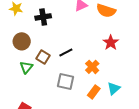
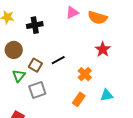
gray square: (66, 81) -> (37, 90), moved, turned -30
cyan triangle: (114, 88) -> (107, 95), turned 32
orange rectangle: (94, 92) -> (79, 99), moved

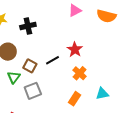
pink triangle: (72, 13) -> (75, 10), moved
orange semicircle: (97, 18) -> (106, 16), moved
red star: (103, 49) -> (75, 50), moved

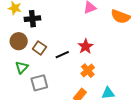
black cross: (28, 26) -> (32, 19), moved
brown square: (30, 66) -> (39, 48), moved

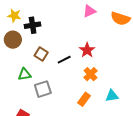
brown circle: (19, 41) -> (13, 40), moved
green triangle: (22, 67) -> (24, 74), turned 40

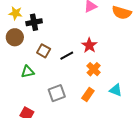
gray square: (43, 89) -> (57, 93), moved
cyan triangle: (112, 96) -> (116, 90), turned 32

